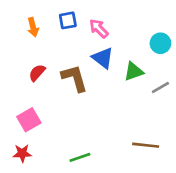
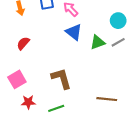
brown L-shape: (75, 78) -> (61, 78), moved
gray line: (160, 88) -> (118, 42), moved
red star: (22, 153) -> (28, 102), moved

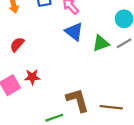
brown L-shape: (61, 78) -> (78, 100), moved
red star: (28, 102) -> (32, 77), moved

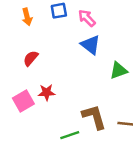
green triangle: (101, 43) -> (119, 70), moved

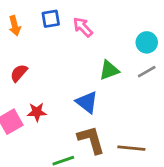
blue triangle: (90, 45) -> (87, 102), moved
green triangle: (119, 70) -> (109, 70), moved

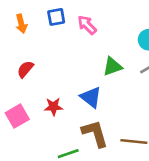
red star: (37, 112) -> (53, 107), moved

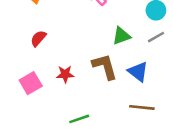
blue triangle: (91, 97) -> (138, 72), moved
brown L-shape: (95, 133) -> (105, 67), moved

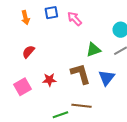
blue triangle: (138, 72) -> (107, 78), turned 30
brown line: (142, 107) -> (82, 106), moved

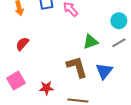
red star: (49, 80) -> (46, 88), moved

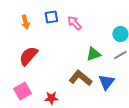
red semicircle: (22, 44) -> (28, 56), size x1.5
brown L-shape: (77, 67) -> (80, 78), turned -35

